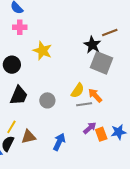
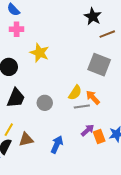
black star: (92, 45) -> (93, 16), moved

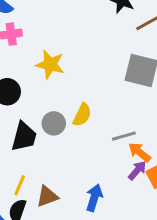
yellow semicircle: (75, 93) -> (82, 115), moved
orange arrow: (93, 97) -> (140, 152), moved
gray circle: (45, 103) -> (54, 123), moved

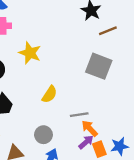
gray circle: (54, 123) -> (43, 135), moved

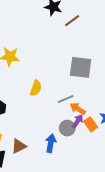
gray square: (99, 66) -> (81, 67), moved
gray circle: (43, 135) -> (67, 128), moved

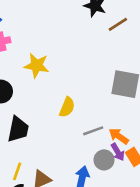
gray line: (66, 99) -> (93, 131), moved
purple arrow: (78, 121) -> (118, 152), turned 112

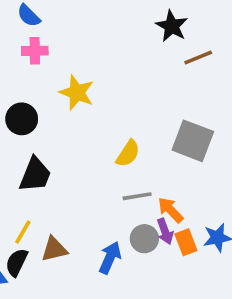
yellow semicircle: (67, 107) -> (128, 153), moved

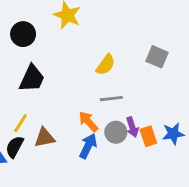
gray square: (193, 141) -> (157, 57), size x0.7
orange arrow: (171, 210) -> (88, 122), moved

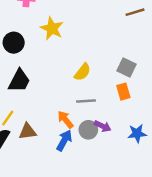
purple arrow: (132, 127) -> (103, 126), turned -49
orange rectangle: (148, 136) -> (123, 92), moved

